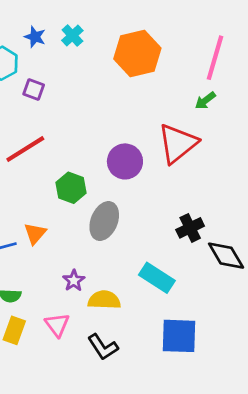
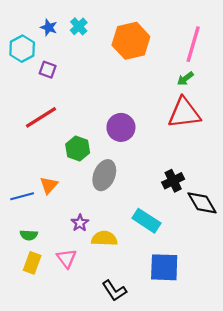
red triangle: (178, 143) -> (184, 113), moved, turned 32
black L-shape: (103, 347) -> (114, 291), moved

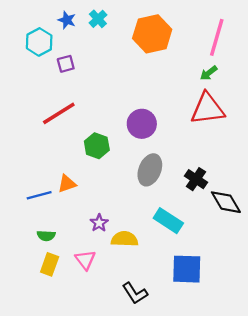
purple square: (48, 70) -> (66, 64), turned -35
gray ellipse: (104, 175) -> (150, 170), moved
black cross: (173, 181) -> (196, 179), turned -30
orange triangle: (49, 185) -> (67, 184), turned 30

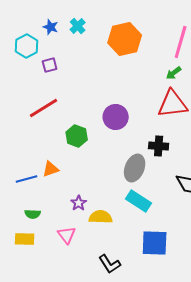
gray ellipse: (150, 170) -> (135, 168), moved
black cross: (196, 179) -> (159, 146), moved, turned -30
yellow rectangle: (50, 264) -> (25, 239), moved, turned 72

